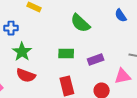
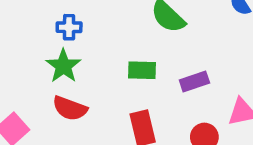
blue cross: (11, 28) -> (69, 27), moved

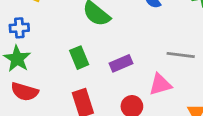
green rectangle: (142, 70) -> (79, 58), turned 70

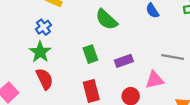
blue cross: (19, 28) -> (43, 27), turned -35
red semicircle: (25, 92) -> (45, 79), turned -135

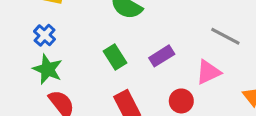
gray line: (173, 57) -> (225, 36), turned 30

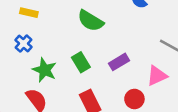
green star: (48, 69) -> (45, 70), moved

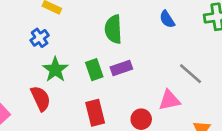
green semicircle: (91, 21) -> (113, 29), turned 44
purple rectangle: (119, 62) -> (121, 68), moved

